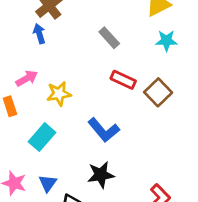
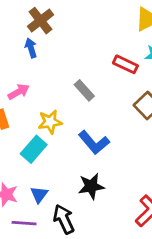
gray rectangle: (109, 38) -> (84, 90), moved
red rectangle: (123, 80) -> (125, 64), moved
yellow star: (59, 94) -> (50, 122), moved

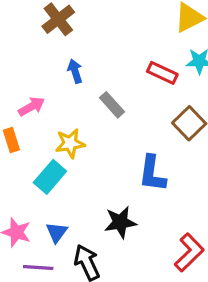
blue arrow: (31, 48) -> (75, 71), moved
blue L-shape: (94, 142) -> (152, 174), moved, turned 48

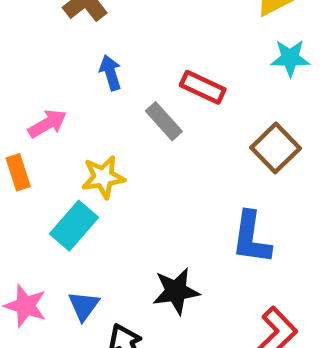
red rectangle: (162, 73) -> (203, 87), moved
blue L-shape: (152, 174) -> (251, 238), moved

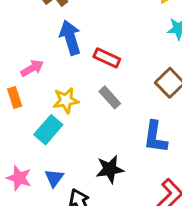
blue arrow: (110, 73) -> (70, 37), size x1.6
red rectangle: (203, 87) -> (107, 58), moved
gray rectangle: (164, 121) -> (110, 97), moved

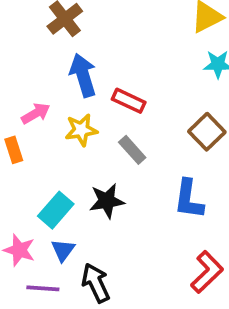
yellow star: (66, 100) -> (81, 130), moved
cyan rectangle: (48, 130) -> (56, 210), moved
black star: (110, 169) -> (107, 201), moved

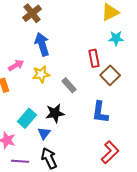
red rectangle: (129, 101) -> (94, 58), moved, turned 54
blue triangle: (63, 250) -> (44, 133), moved

